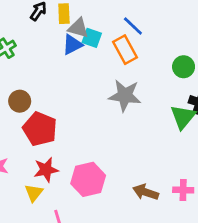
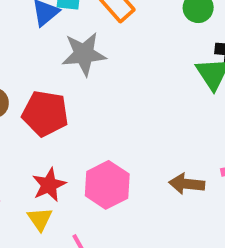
gray star: (125, 96) -> (84, 54), moved
red pentagon: (40, 129) -> (45, 113), moved

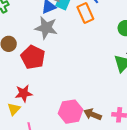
gray star: (84, 54) -> (46, 28), moved
pink hexagon: (107, 185) -> (71, 112), moved

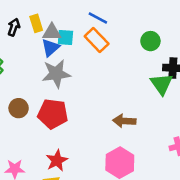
brown arrow: (93, 114) -> (124, 121), moved

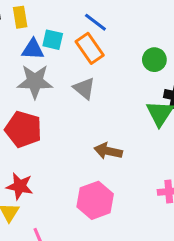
gray triangle: (52, 32) -> (84, 88), moved, turned 30
blue triangle: (51, 48) -> (33, 49), turned 36
red star: (57, 160) -> (20, 186), turned 30

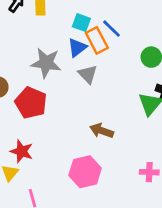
blue line: (95, 22) -> (112, 29), moved
cyan square: (53, 40) -> (81, 23), moved
blue triangle: (33, 49) -> (77, 48), moved, turned -48

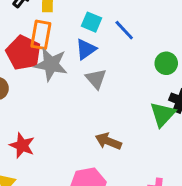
orange rectangle: (97, 40) -> (41, 35), moved, turned 35
red pentagon: (31, 103) -> (23, 53), moved
red star: (22, 151) -> (22, 145), moved

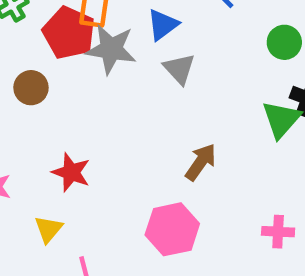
brown arrow: (108, 141) -> (201, 162), turned 105

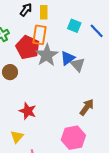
blue triangle: (163, 25) -> (68, 58), moved
gray star: (111, 49) -> (47, 55), turned 30

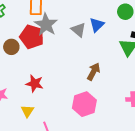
red pentagon: (28, 47) -> (32, 37), moved
blue triangle: (68, 58) -> (97, 25), moved

